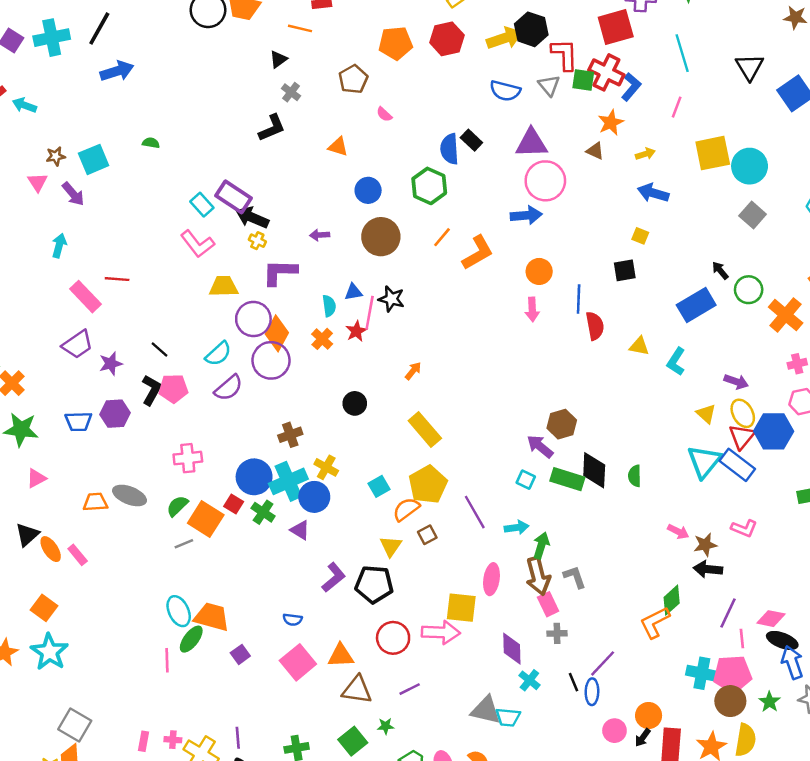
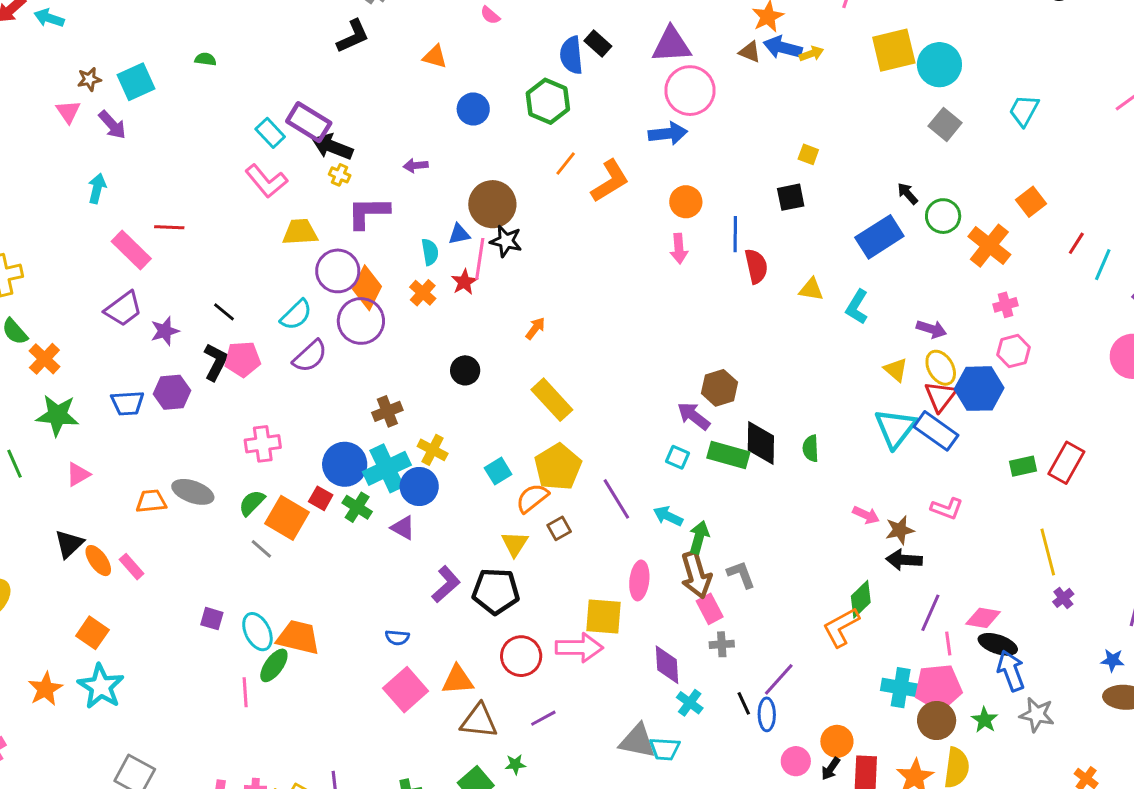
blue arrow: (653, 193) -> (783, 47), moved
brown circle: (381, 237) -> (492, 204), moved
cyan arrow: (517, 527) -> (668, 516), turned -145
gray line: (184, 544) -> (261, 549), turned 66
purple square: (240, 654) -> (212, 619), moved, turned -36

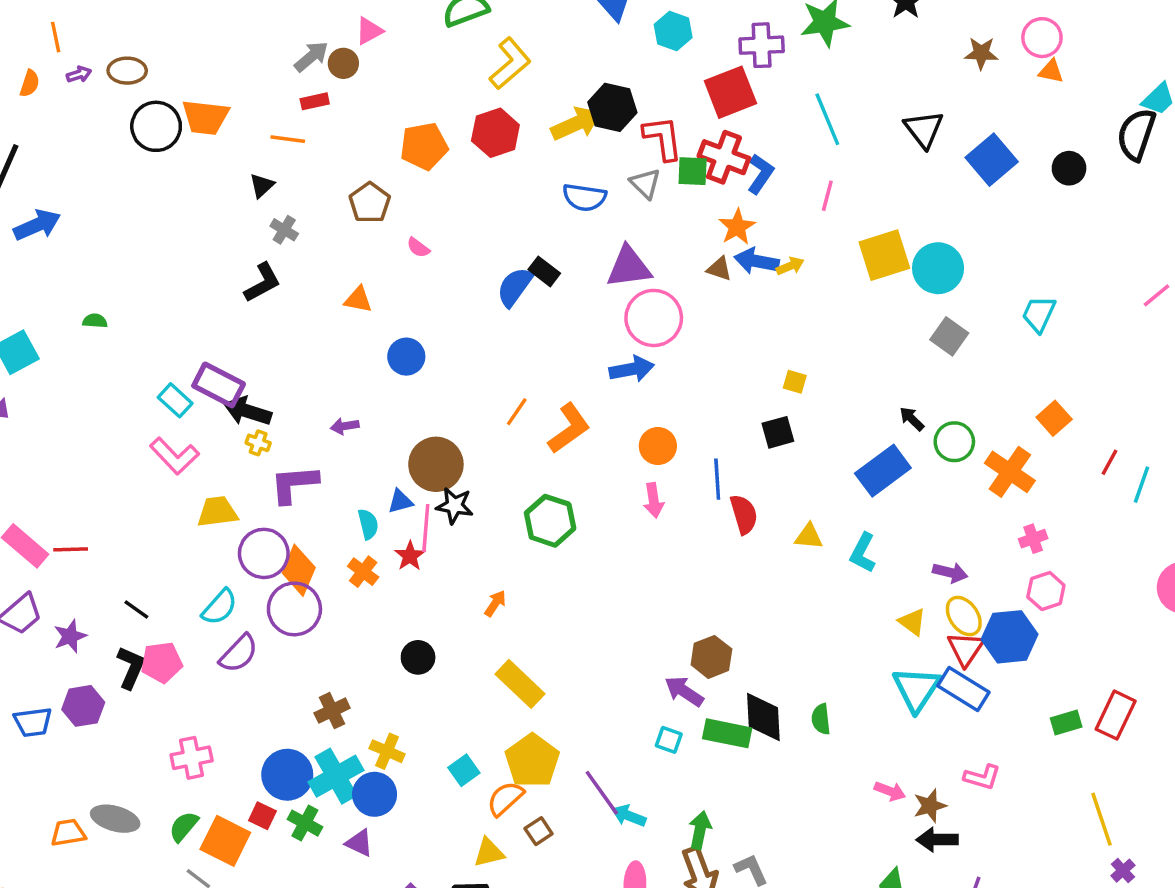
blue semicircle: (571, 55) -> (515, 287), turned 45
green hexagon: (548, 101) -> (550, 521), moved
red line: (169, 227) -> (71, 549), moved
cyan arrow: (668, 516) -> (629, 816), moved
yellow triangle: (515, 544) -> (489, 852), turned 48

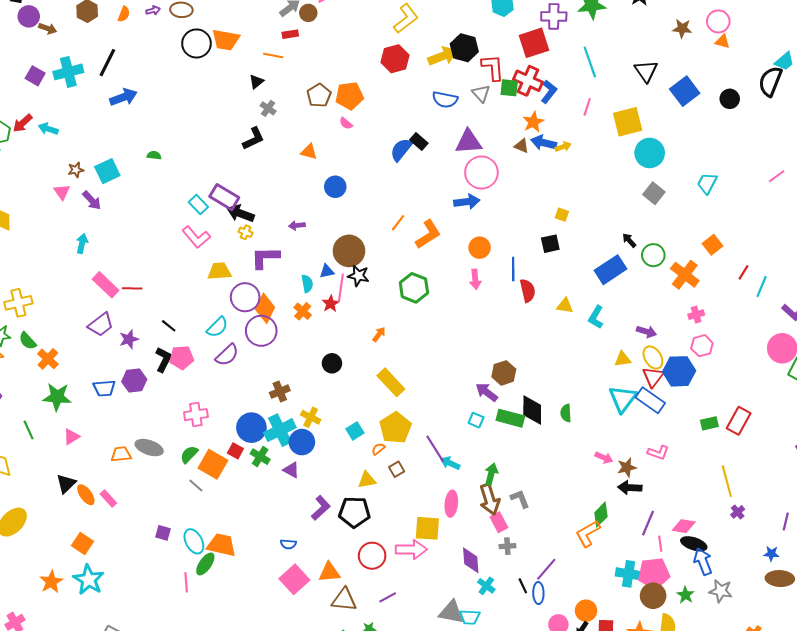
orange pentagon: (424, 146) -> (349, 96), moved
yellow square: (884, 255) -> (628, 122), moved
yellow triangle: (912, 622) -> (623, 359), turned -48
orange semicircle: (505, 799) -> (378, 449), size x0.6

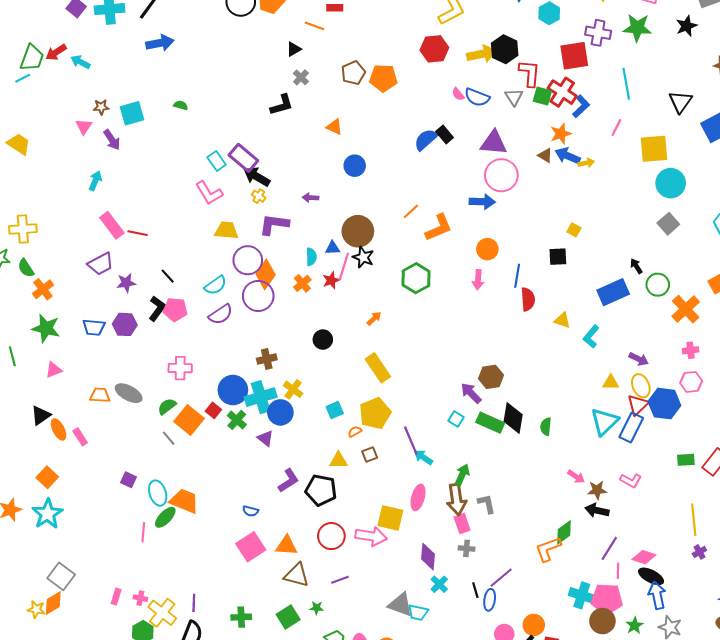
pink semicircle: (346, 123) -> (458, 94), moved
blue rectangle: (650, 400) -> (631, 428), turned 72

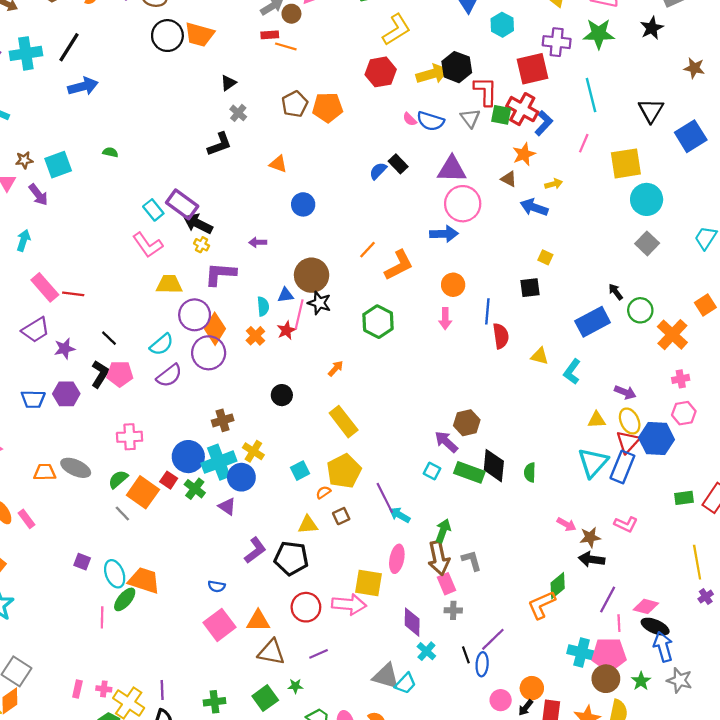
orange line: (315, 26) -> (286, 46), moved
blue semicircle: (426, 140) -> (378, 171), size x0.7
blue arrow: (568, 156) -> (534, 207), moved
cyan trapezoid: (418, 613) -> (405, 683), turned -55

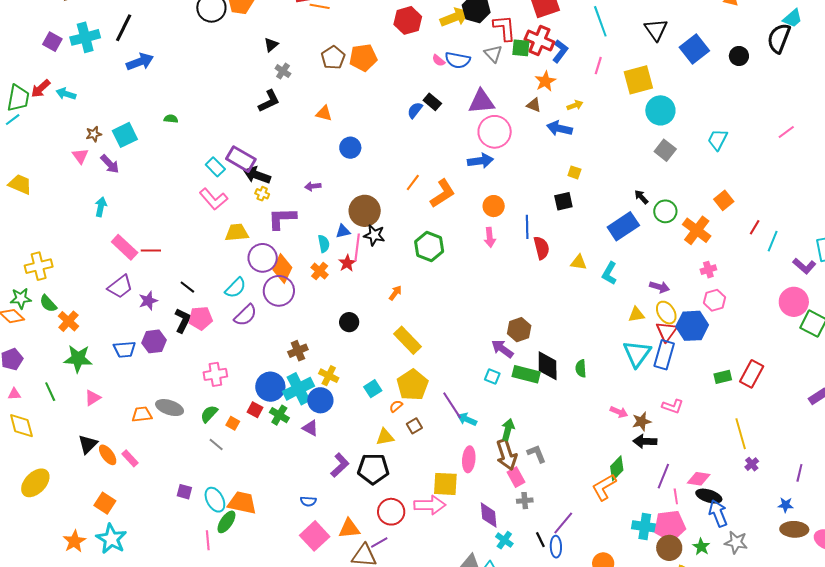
orange square: (143, 492) -> (233, 423), size x0.5
purple line: (319, 654) -> (379, 543), moved

